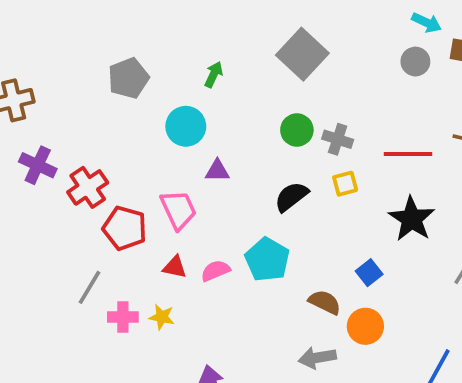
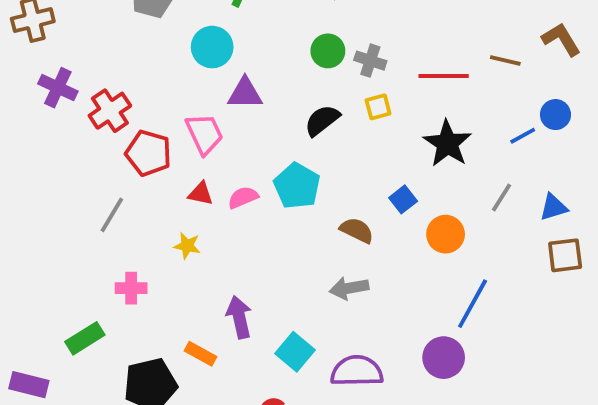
purple triangle: (217, 171) -> (245, 93), size x1.4
pink cross: (123, 317) -> (131, 288), moved
orange circle: (365, 326) -> (446, 234), moved

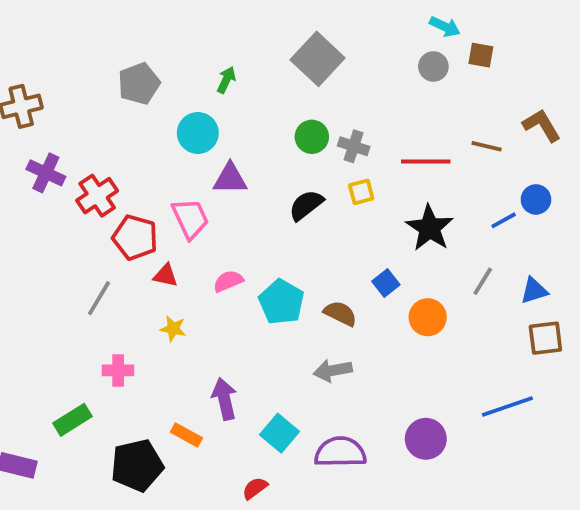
cyan pentagon: (297, 186) -> (281, 302), moved
red triangle: (201, 194) -> (166, 275), moved
blue line: (473, 304) -> (507, 407), moved, turned 42

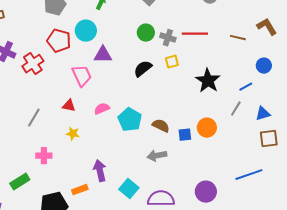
red line: (426, 161) -> (195, 34), moved
blue line: (504, 220) -> (246, 87), moved
red pentagon: (135, 237) -> (59, 41), moved
blue square: (386, 283) -> (185, 135), moved, turned 32
orange rectangle: (186, 435) -> (80, 190), turned -49

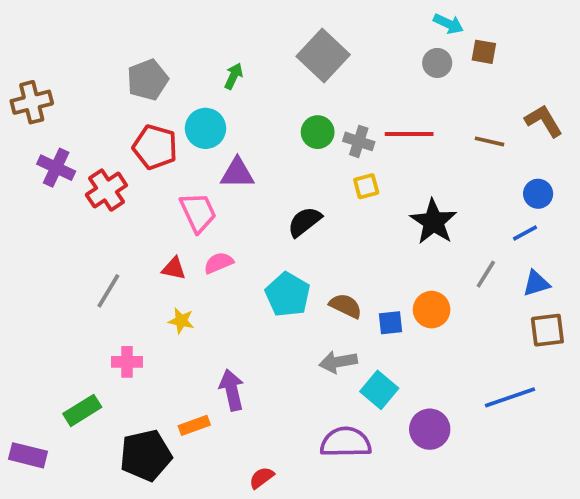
black semicircle: (143, 69) -> (305, 222), moved
blue line: (246, 87) -> (525, 233), moved
pink semicircle: (102, 109) -> (219, 263), moved
cyan square: (129, 189) -> (379, 390), moved

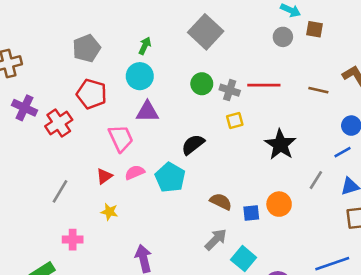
cyan circle: (206, 128) -> (140, 76), moved
red triangle: (174, 268) -> (104, 176), turned -48
cyan pentagon: (288, 295) -> (170, 177), moved
gray arrow: (338, 362) -> (216, 240), turned 145

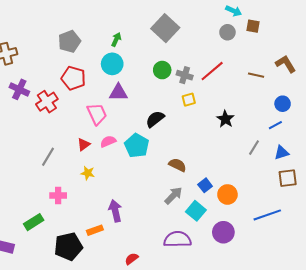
red line: (264, 85) -> (212, 71), turned -40
black star: (280, 145) -> (225, 119), size x0.7
orange circle: (279, 204) -> (227, 194), moved
blue square: (251, 213) -> (205, 185), moved, turned -32

